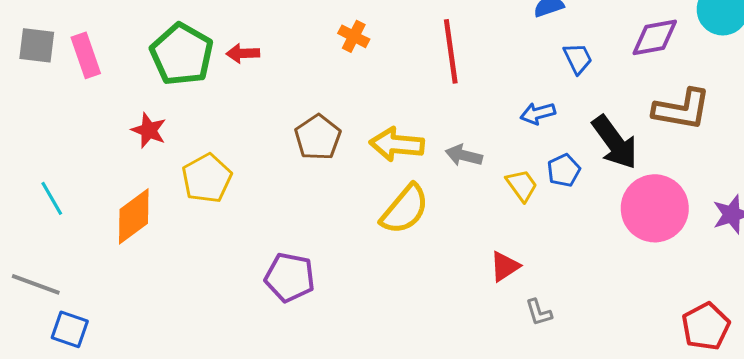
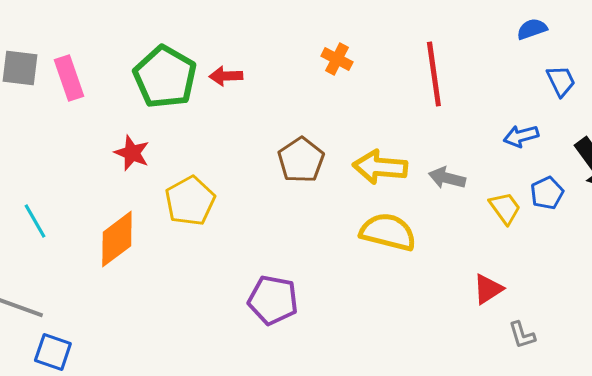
yellow semicircle: (405, 209) -> (388, 232), turned -116

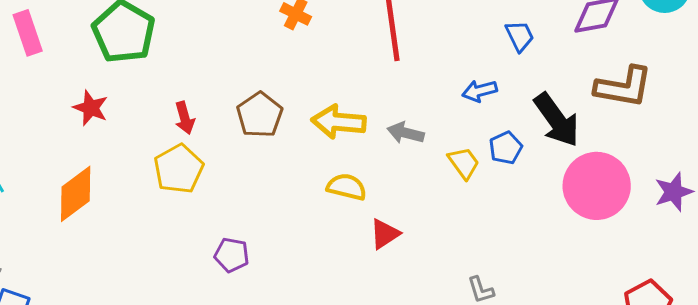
red arrow: (226, 76) -> (185, 118), moved, turned -104
yellow pentagon: (190, 201) -> (179, 169), moved
yellow semicircle: (388, 232) -> (347, 187), size x0.7
red triangle: (488, 289) -> (385, 234), moved
purple pentagon: (273, 300) -> (232, 255), size x0.7

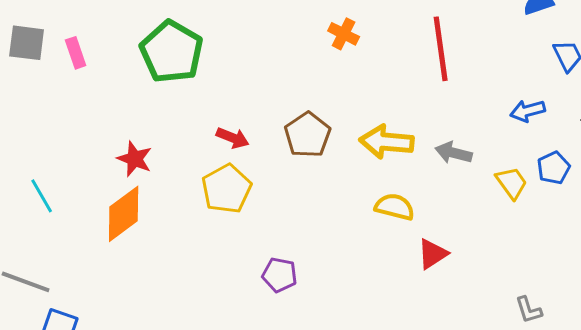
pink rectangle: (28, 33) -> (76, 53), size x0.7
red star: (91, 108) -> (135, 159), moved
red arrow: (185, 118) -> (233, 138), turned -52

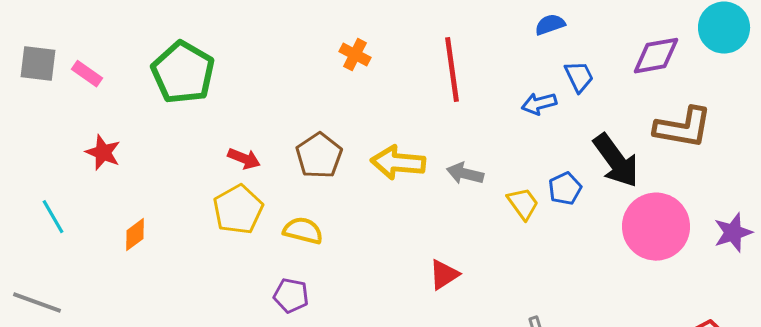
pink rectangle: (76, 53) -> (87, 74), turned -36
blue arrow: (528, 111) -> (539, 104), moved
red star: (135, 159) -> (103, 153), moved
yellow semicircle: (395, 207) -> (303, 231), moved
orange diamond: (124, 214) -> (135, 235), size x0.6

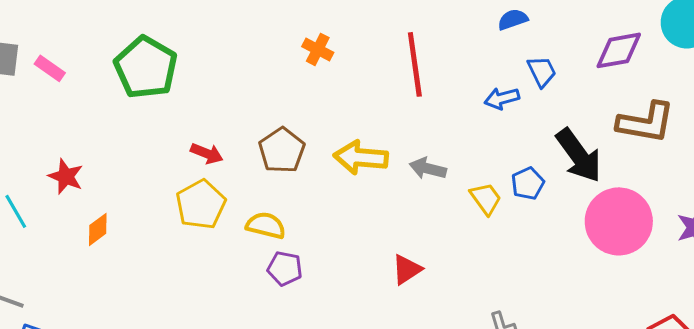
red star: (103, 153) -> (66, 176), moved
purple pentagon: (291, 296) -> (285, 268), moved

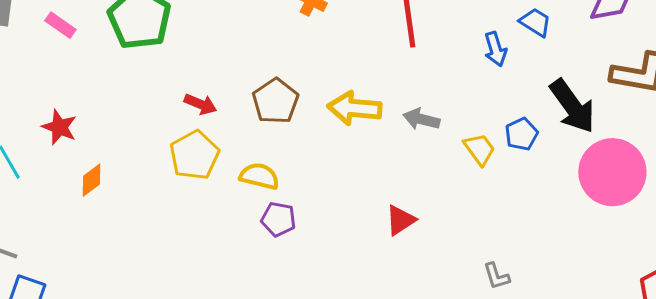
pink rectangle: (50, 68) -> (60, 25), moved
blue trapezoid: (542, 71) -> (535, 22), turned -32
blue arrow: (502, 98) -> (495, 49), turned -92

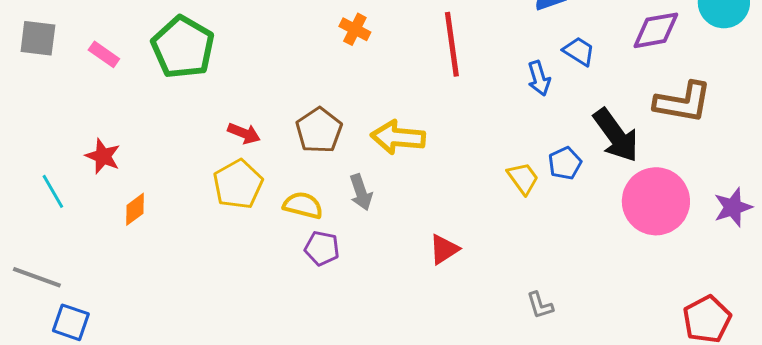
gray arrow: (421, 119) -> (361, 192), moved, turned -123

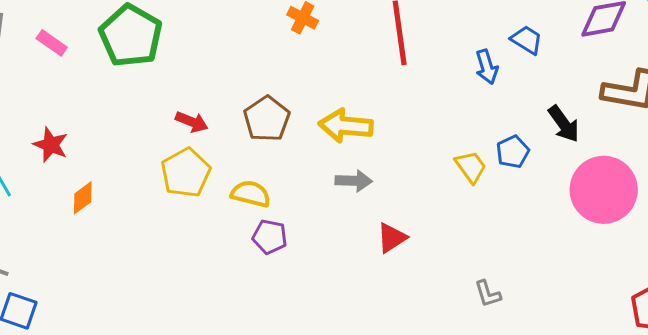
black arrow: (616, 135) -> (564, 124), size x0.7
gray arrow: (361, 192) -> (354, 181), moved, turned -69

